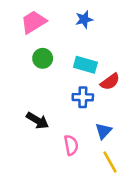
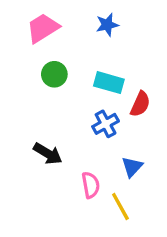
red semicircle: (110, 82) -> (140, 104), turned -30
blue cross: (83, 97) -> (106, 124), turned -30
yellow line: (110, 162) -> (120, 206), moved

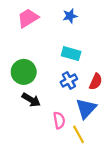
green circle: (54, 74) -> (24, 72), moved, size x1.5
red semicircle: (140, 104) -> (96, 82), moved
blue triangle: (132, 167) -> (86, 108), size x1.5

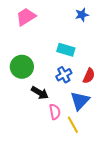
blue star: (70, 16) -> (82, 15), moved
black arrow: (31, 100) -> (40, 93), moved

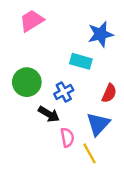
blue star: (82, 15) -> (101, 34), moved, size x1.5
blue cross: (64, 75) -> (64, 92), moved

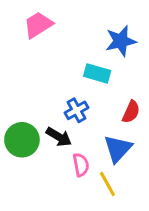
green circle: (27, 82) -> (22, 140), moved

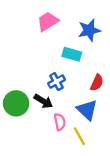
pink trapezoid: (38, 25) -> (48, 21), moved
blue triangle: (118, 149) -> (87, 110), turned -30

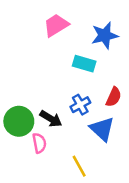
blue cross: (56, 82) -> (80, 105), moved
pink semicircle: (60, 122) -> (39, 143), moved
yellow line: (79, 136) -> (79, 166), moved

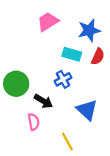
red semicircle: (114, 97) -> (98, 56), moved
blue cross: (80, 105) -> (63, 79), moved
green circle: (19, 121) -> (16, 84), moved

